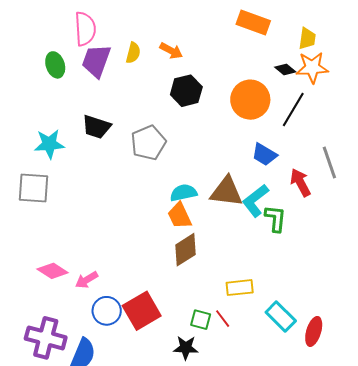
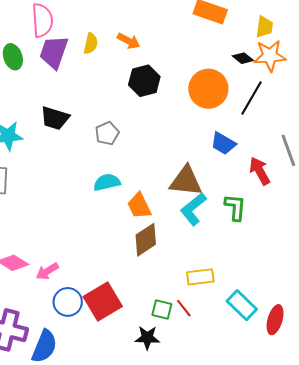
gray pentagon: (148, 143) -> (107, 133), size x0.7
cyan semicircle: (183, 193) -> (107, 182), moved
cyan L-shape: (255, 201) -> (193, 209), moved

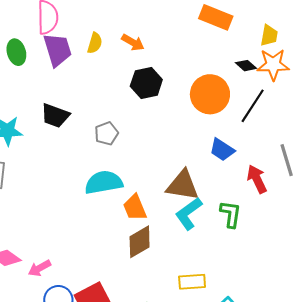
purple trapezoid: (54, 52) -> (58, 50), turned 141
cyan semicircle: (107, 182) -> (104, 182), size x1.4

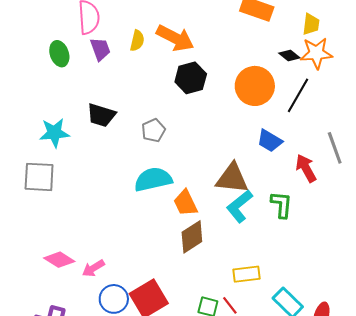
orange arrow: (133, 42) -> (175, 38), size x1.6
purple trapezoid: (58, 50) -> (100, 49), size x0.7

